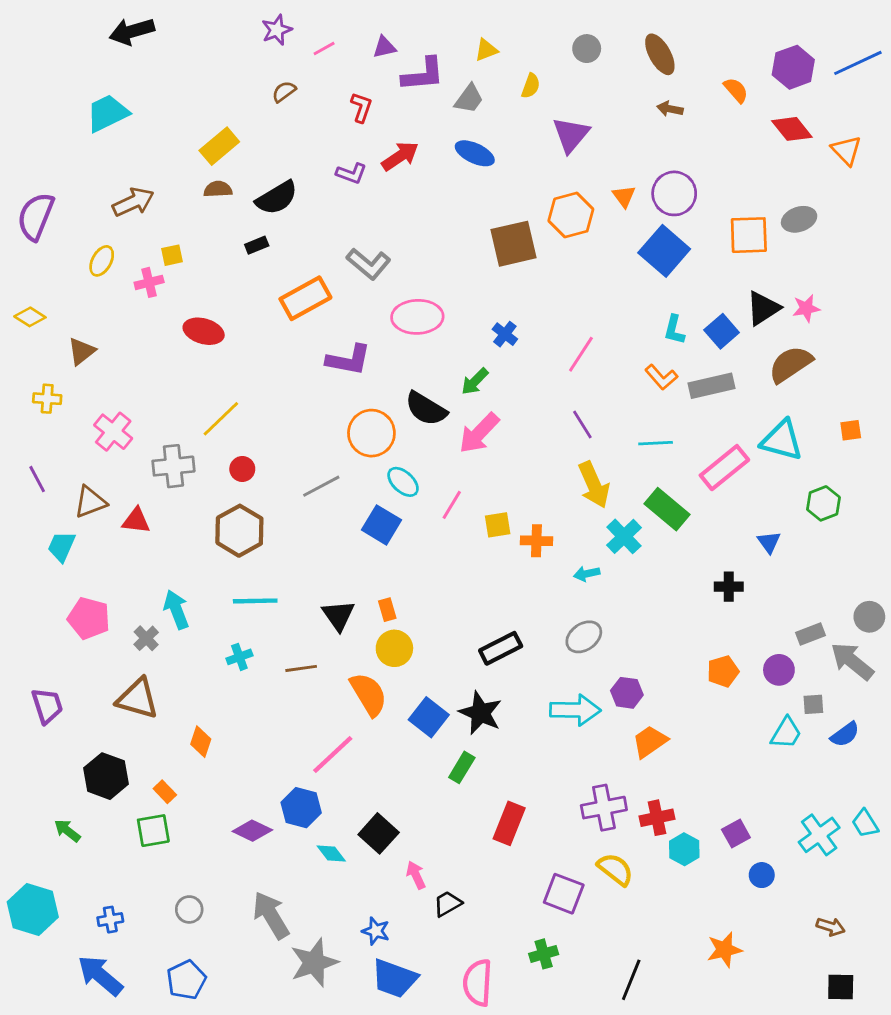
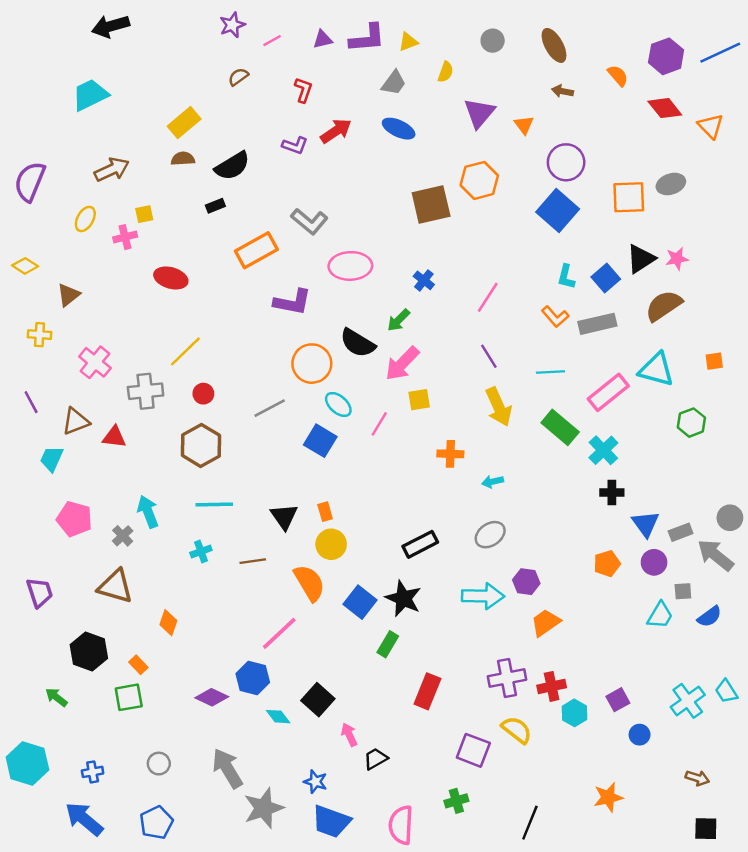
purple L-shape: (423, 74) -> (367, 38), moved
orange triangle: (624, 196) -> (524, 125), moved
yellow square: (498, 525) -> (419, 400), moved
cyan cross: (624, 536) -> (603, 450), moved
blue triangle: (769, 542) -> (646, 524), moved, size x1.4

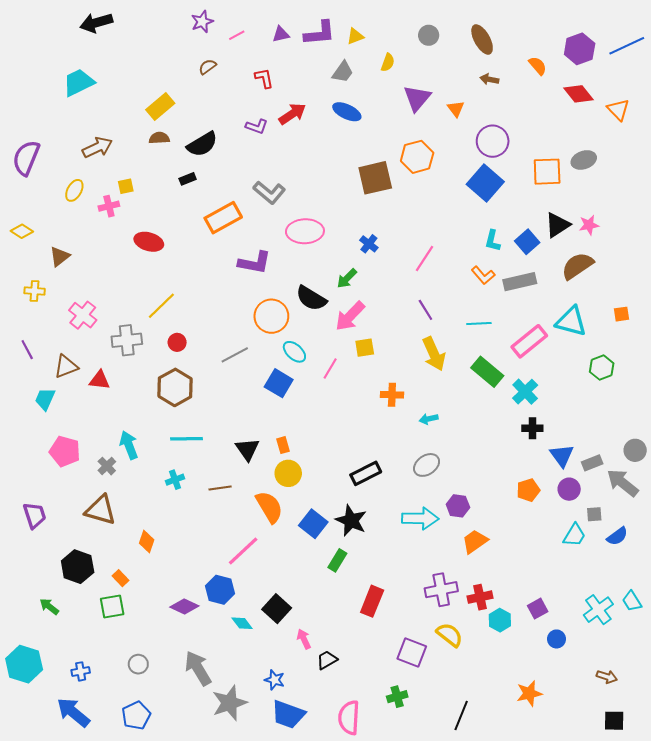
red L-shape: (303, 90) -> (264, 78), turned -30

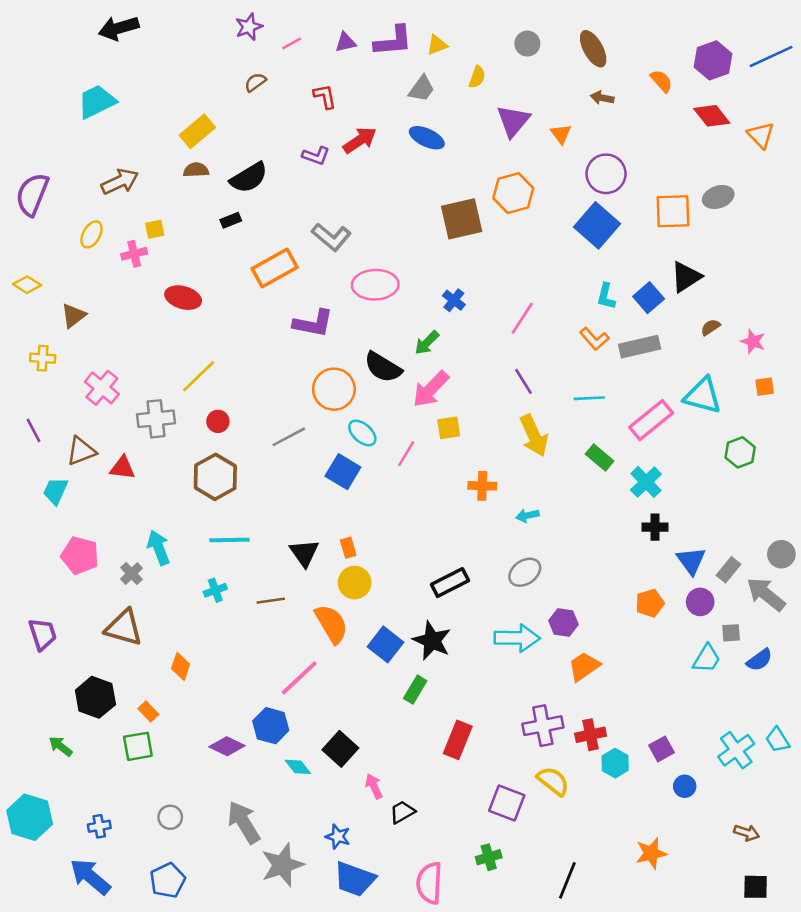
pink star: (589, 225) -> (753, 341), moved, turned 30
brown semicircle: (577, 266) -> (710, 327), size x0.5
green rectangle: (487, 372) -> (600, 457), size x0.7
gray rectangle: (592, 463) -> (729, 570), turned -30

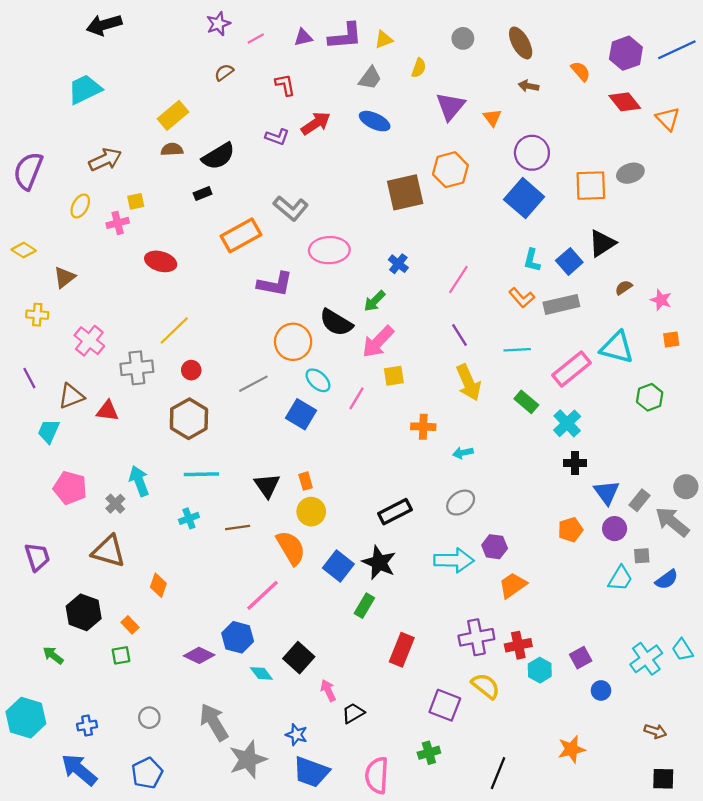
green square: (138, 746) -> (121, 655), size x0.7

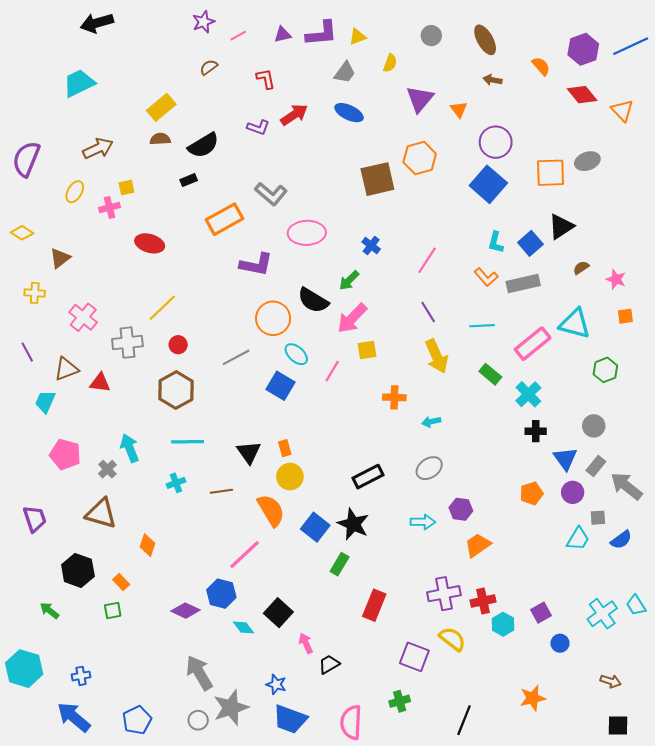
gray circle: (686, 487) -> (594, 426), moved
cyan arrow: (454, 560) -> (423, 522), size x0.7
gray circle: (149, 718) -> (198, 720), moved

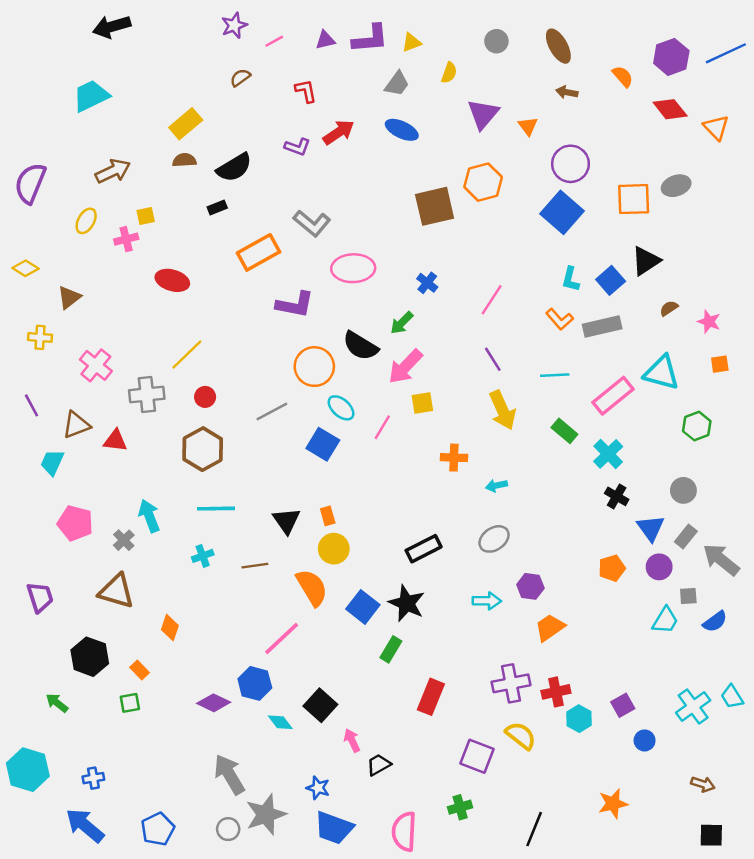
black cross: (536, 431) -> (617, 496), turned 30

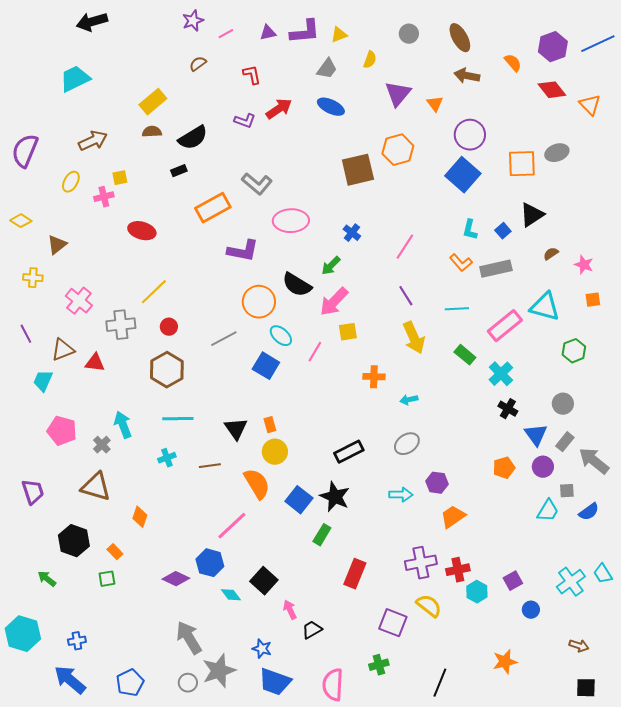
brown arrow: (567, 92) -> (467, 76), size x1.4
blue square: (611, 280) -> (503, 231), size x0.7

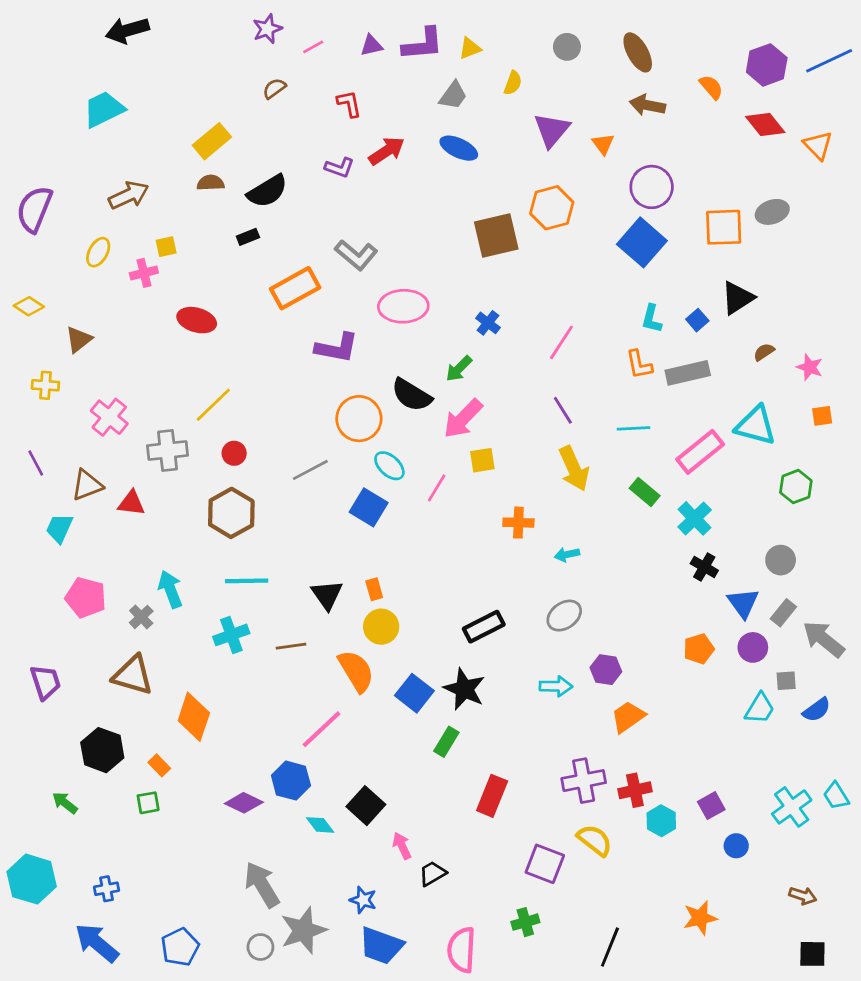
orange L-shape: (461, 263) -> (639, 364), turned 30
cyan cross: (167, 458) -> (231, 635), size x1.4
orange diamond: (140, 517) -> (194, 717), size x1.6

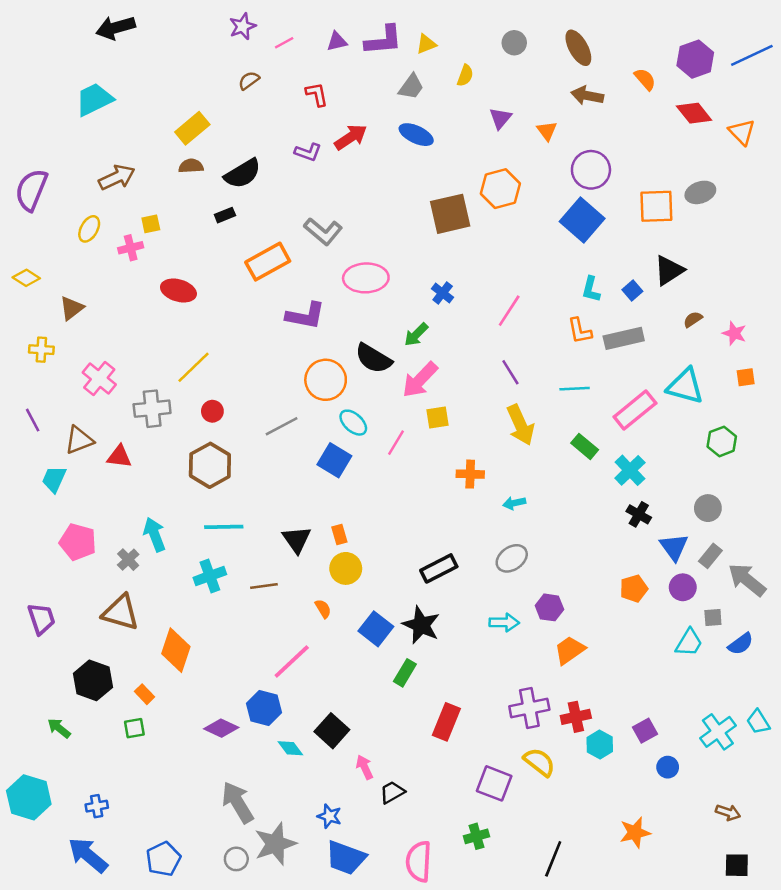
purple triangle: (552, 130) -> (500, 118), size x0.7
orange semicircle: (356, 671) -> (323, 609), size x0.5

